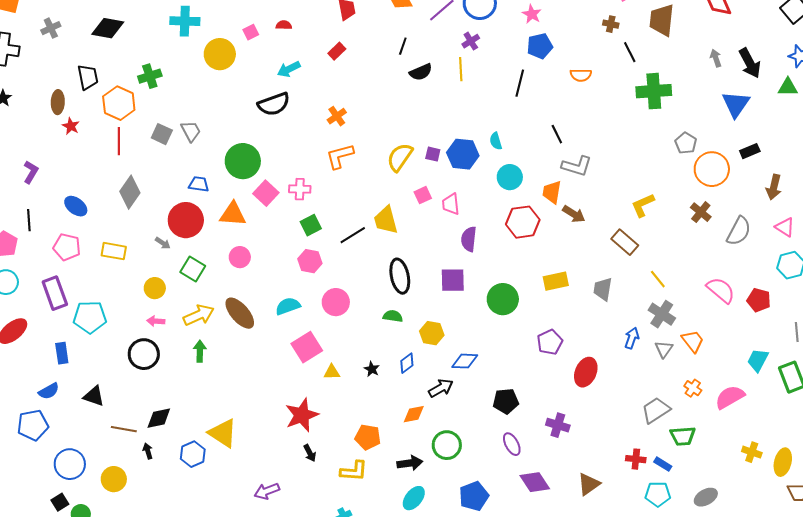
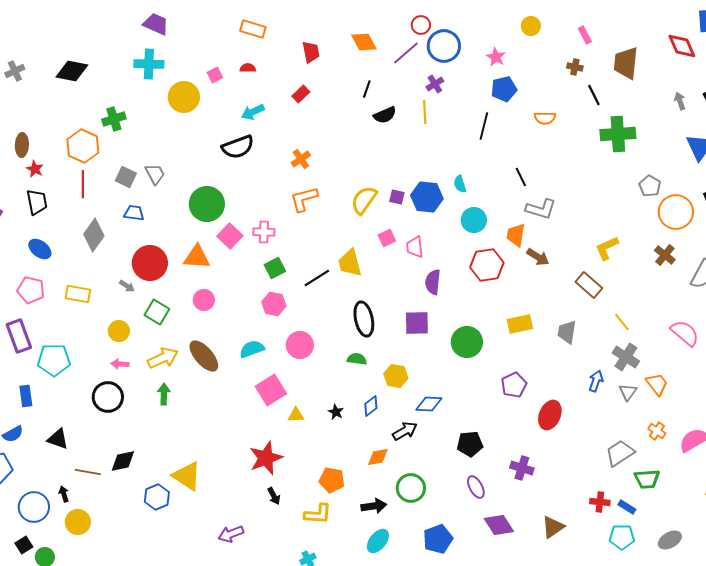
black trapezoid: (88, 77) -> (37, 202), moved
blue trapezoid: (199, 184) -> (134, 213), moved
black arrow: (148, 451) -> (64, 494), moved

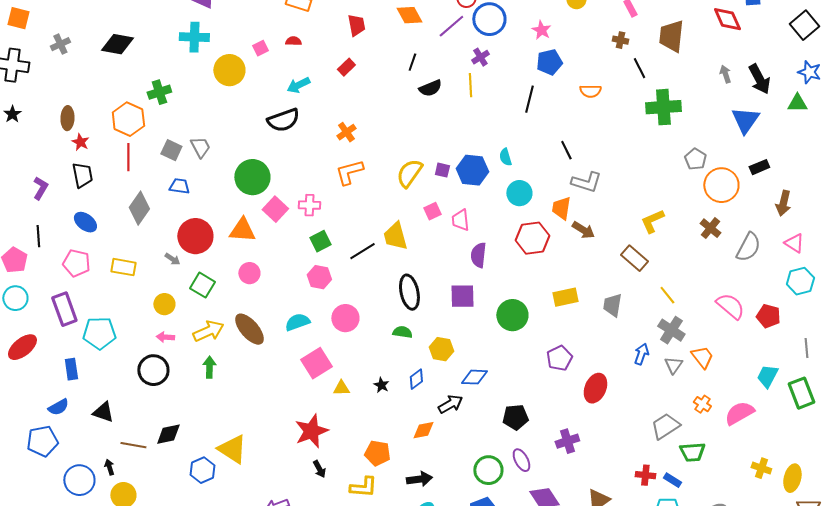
purple cross: (522, 468) -> (567, 441), turned -35
green circle: (411, 488) -> (488, 470), moved

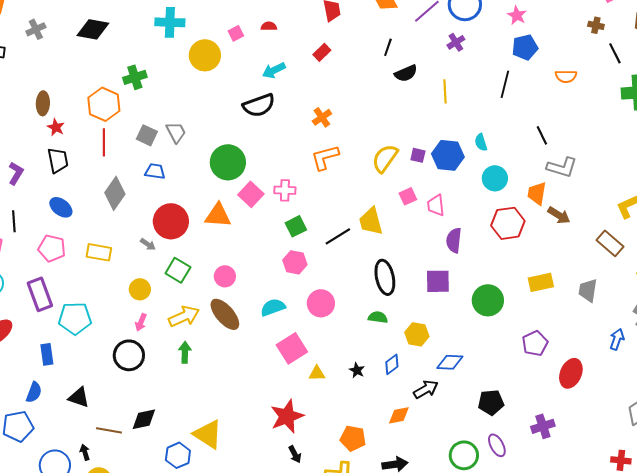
yellow line: (470, 85) -> (445, 91), moved
pink circle: (249, 273) -> (225, 276), moved
pink arrow: (165, 337) -> (141, 322), turned -72
blue semicircle: (58, 407) -> (34, 392), turned -40

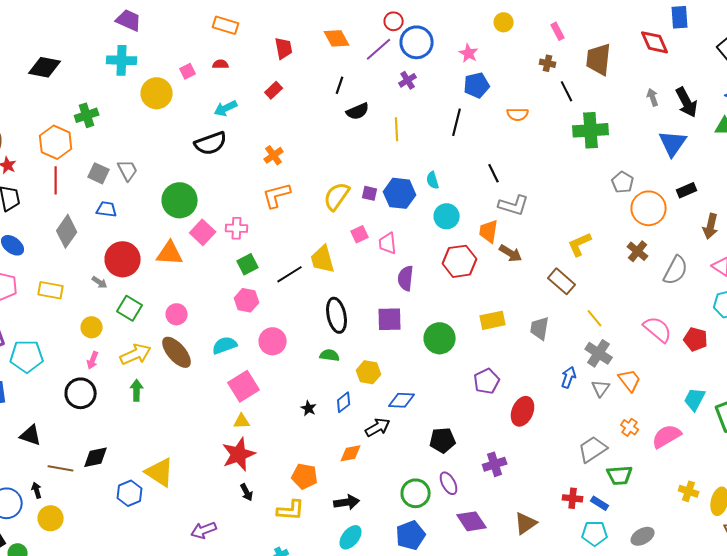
yellow triangle: (317, 373) -> (242, 421), moved

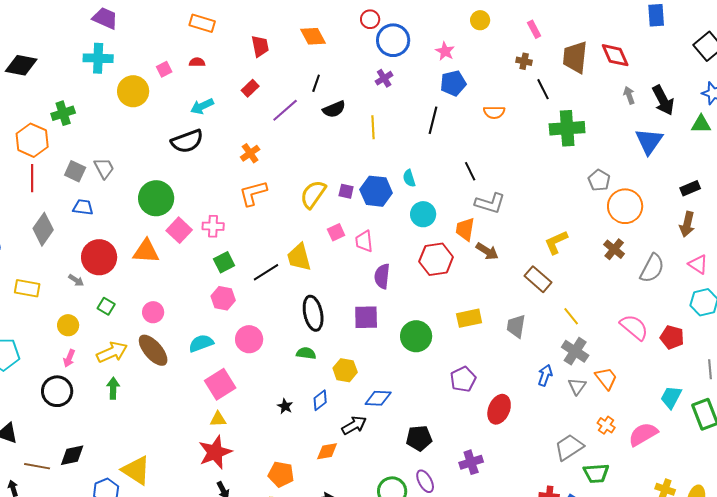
red diamond: (655, 42) -> (615, 55), moved
purple line: (379, 49) -> (285, 110), moved
black rectangle: (687, 190) -> (690, 188), moved
green square: (130, 308) -> (106, 306), size x0.7

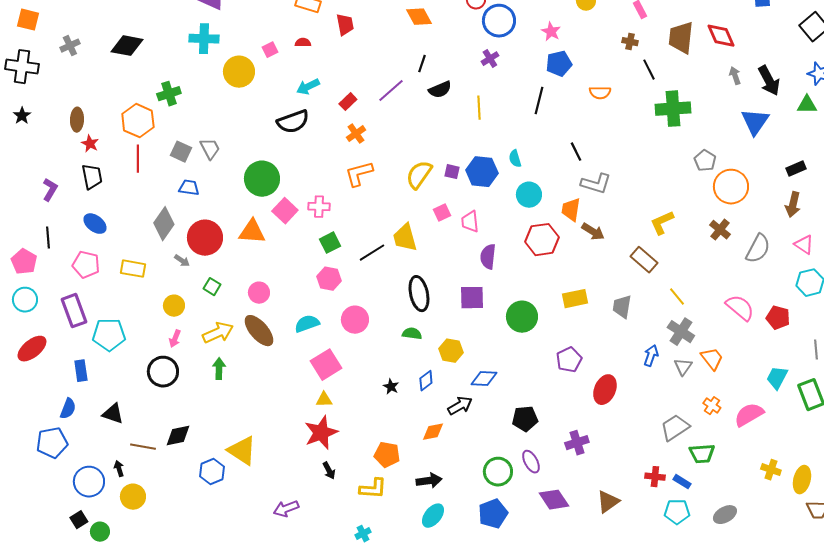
red trapezoid: (260, 46) -> (345, 25), moved
red rectangle: (250, 88) -> (348, 102), moved
gray diamond: (43, 229) -> (164, 224), moved

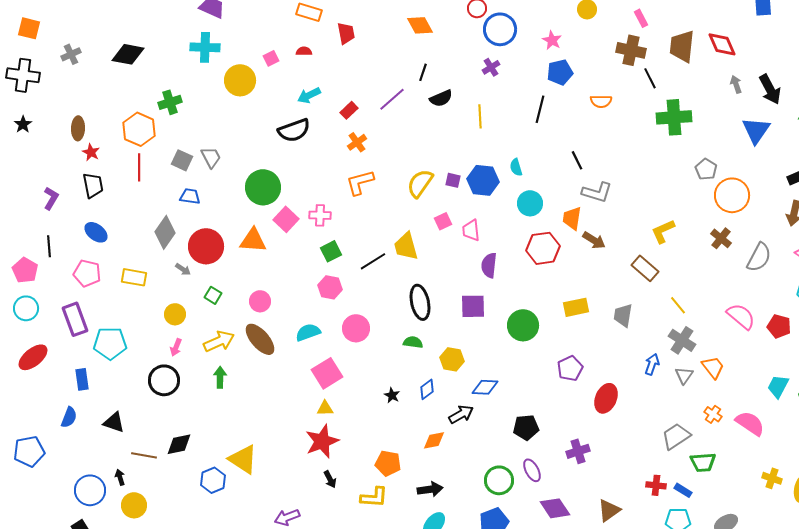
brown cross: (630, 42) -> (631, 50), size x1.8
pink semicircle: (749, 415) -> (750, 423), turned 64
blue pentagon: (52, 443) -> (29, 451), moved

